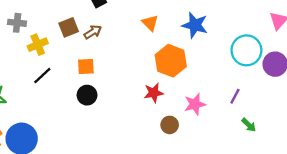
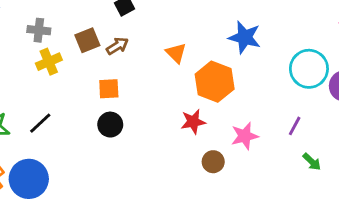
gray cross: (17, 23) -> (39, 30), moved
orange triangle: (150, 23) -> (176, 53), moved
black line: (42, 76) -> (40, 123), moved

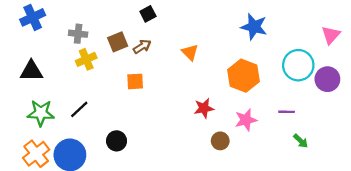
blue star: (245, 37) -> (254, 27), moved
orange hexagon: (215, 82) -> (244, 76), moved
black circle: (110, 125) -> (117, 141), moved
purple line: (295, 126) -> (287, 112), turned 63

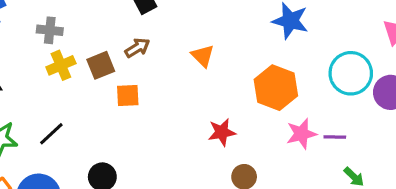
brown square: (118, 42) -> (101, 65), moved
pink star: (246, 120) -> (301, 134), moved

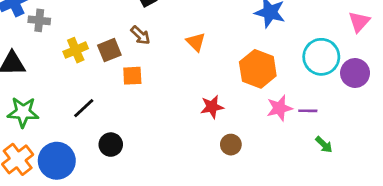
gray cross: (50, 30) -> (39, 20), moved
brown arrow: (137, 48) -> (140, 35), turned 75
black line: (51, 134) -> (84, 108), moved

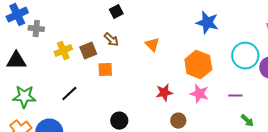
pink star: (279, 108) -> (199, 94), moved, turned 30
black circle: (111, 145) -> (119, 121), moved

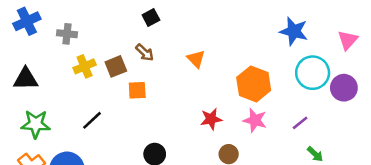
blue star: (207, 23) -> (294, 31), moved
gray cross: (36, 29) -> (67, 34), moved
purple line: (235, 96) -> (300, 123), turned -40

